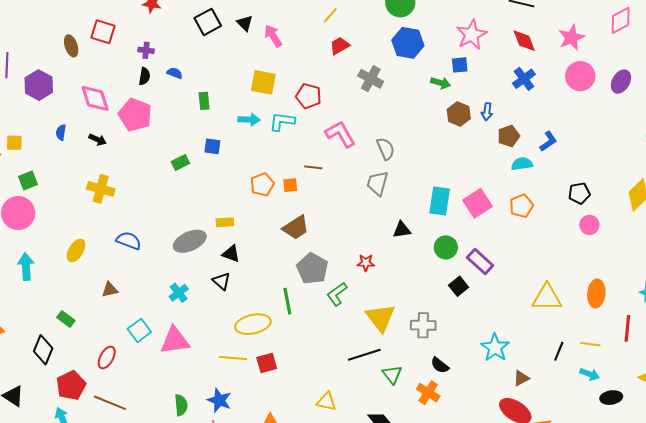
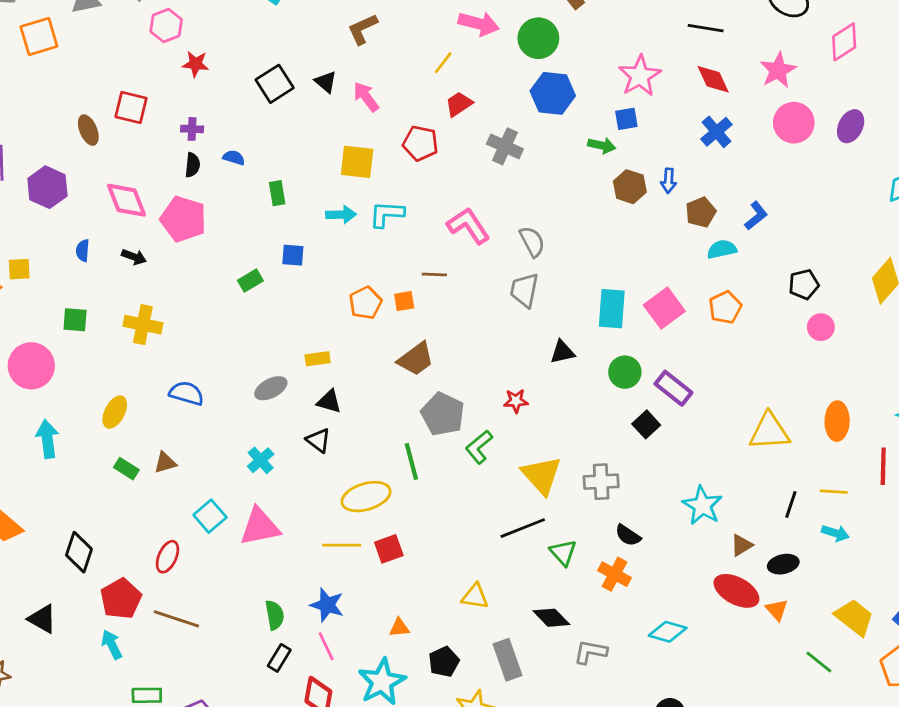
red pentagon: (309, 96) -> (420, 143), moved
green square: (28, 181) -> (75, 320), moved, turned 30
gray ellipse: (190, 241) -> (271, 388), size x0.7
green rectangle: (66, 319) -> (126, 469), moved
black ellipse: (611, 398) -> (783, 564), moved

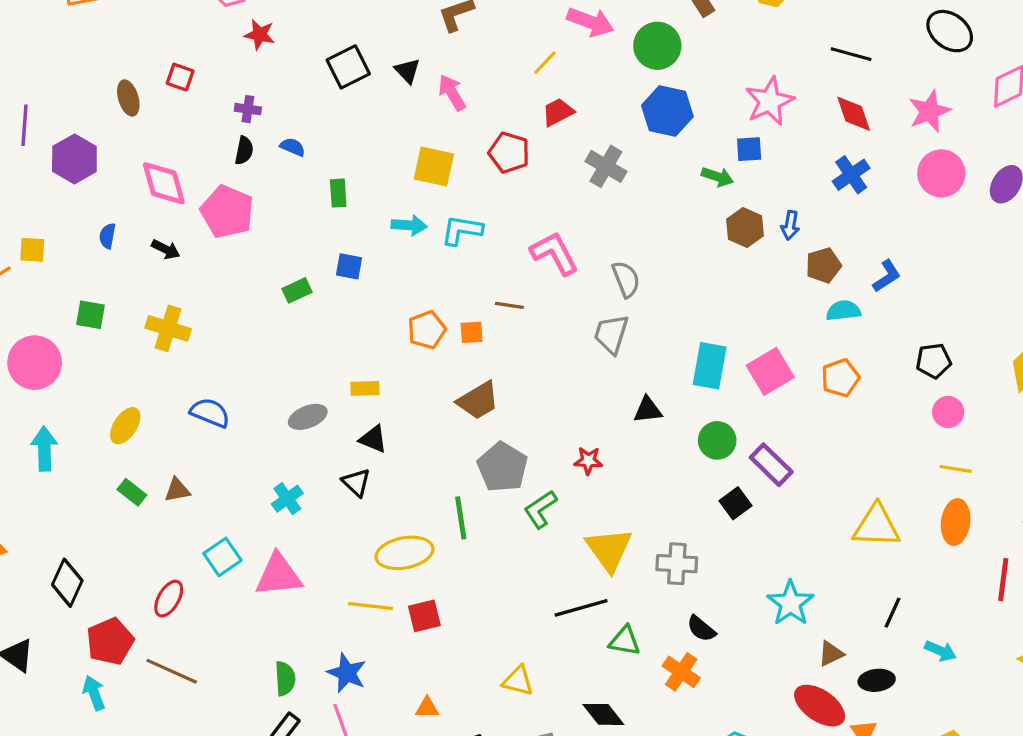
red square: (131, 107) -> (180, 77), size x0.7
yellow line: (834, 492) -> (956, 469), moved
green triangle: (563, 553) -> (625, 641), turned -44

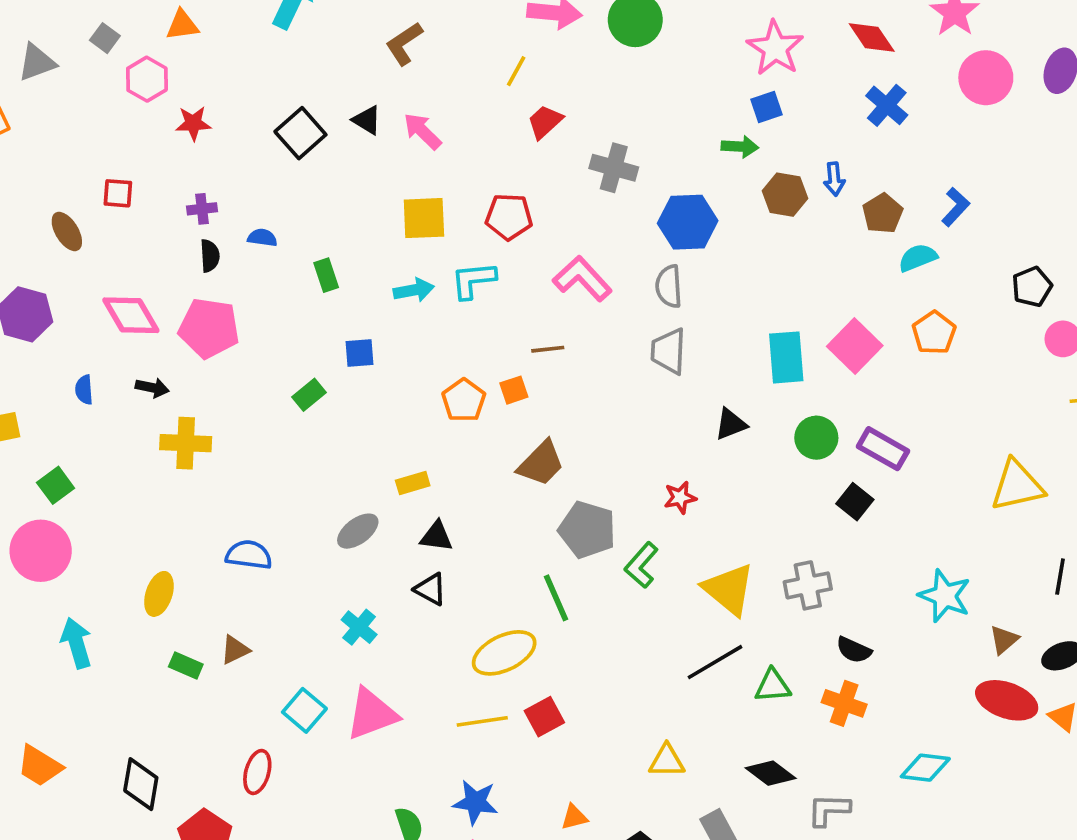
blue hexagon: (667, 111) -> (688, 222), moved
red pentagon: (509, 153) -> (509, 217), moved
gray semicircle: (626, 279) -> (669, 286), turned -147
green square: (91, 315) -> (56, 485), moved, turned -32
yellow cross: (168, 328) -> (186, 443), moved

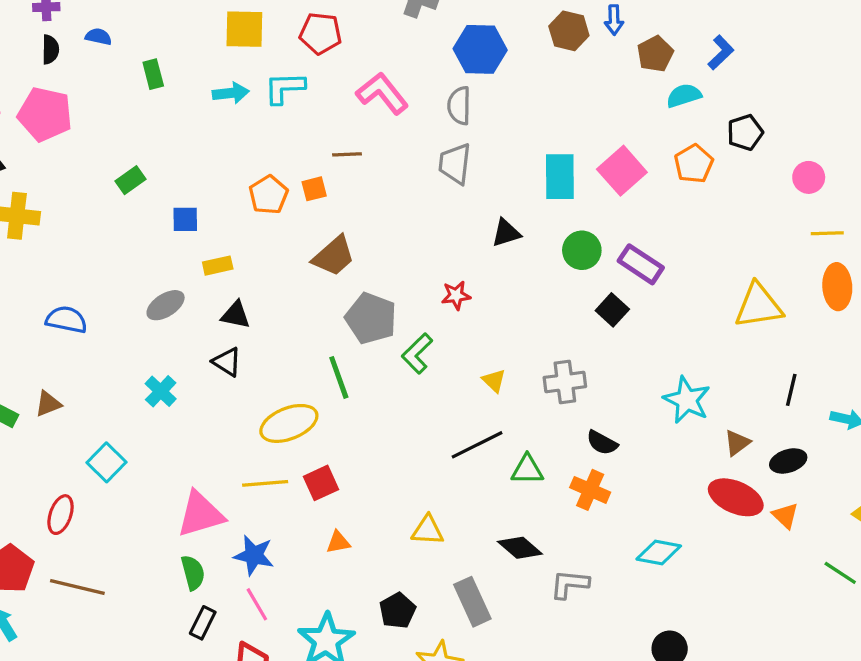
black pentagon: (1032, 287) -> (745, 132), moved
blue square: (359, 353) -> (185, 219), moved
yellow triangle: (729, 589) -> (494, 381), size x0.5
pink triangle: (372, 714) -> (200, 514), moved
orange triangle: (574, 817) -> (338, 542), moved

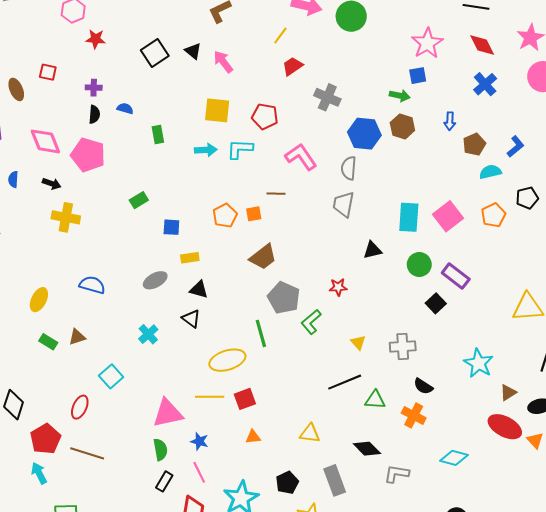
brown hexagon: (569, 31) -> (402, 126), moved
blue star: (254, 555) -> (199, 441), size x0.7

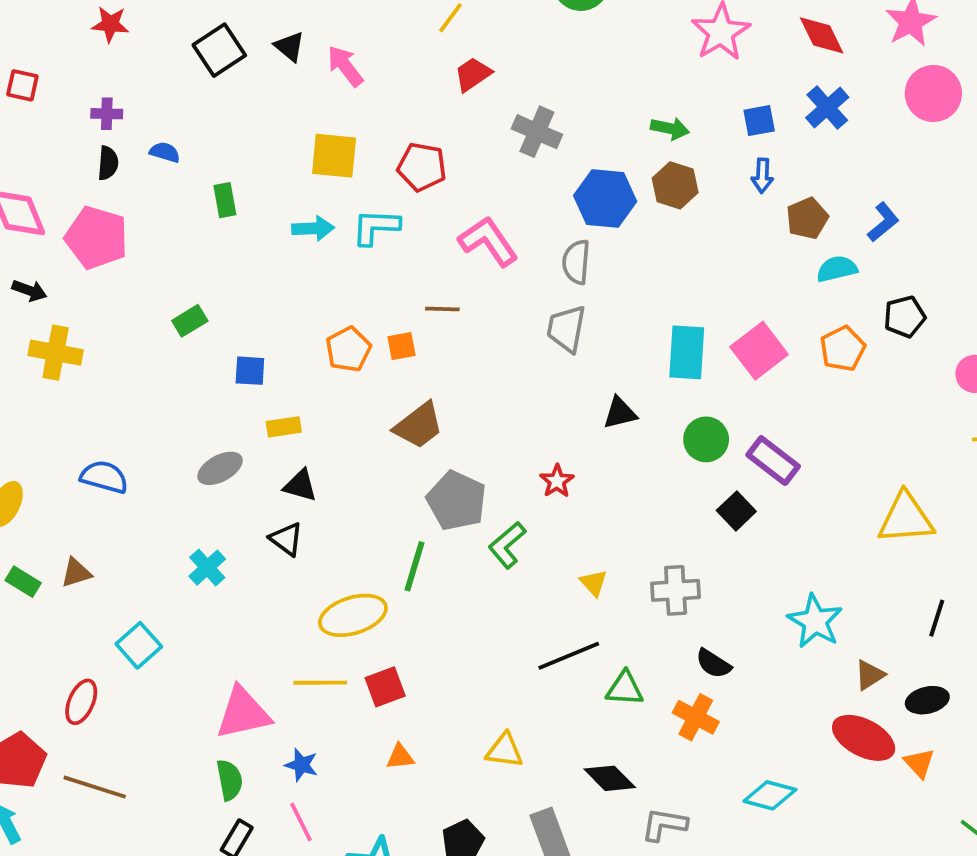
blue square: (418, 76) -> (759, 121), moved
red star: (338, 287) -> (557, 481), turned -30
green line: (261, 333) -> (414, 566), turned 32

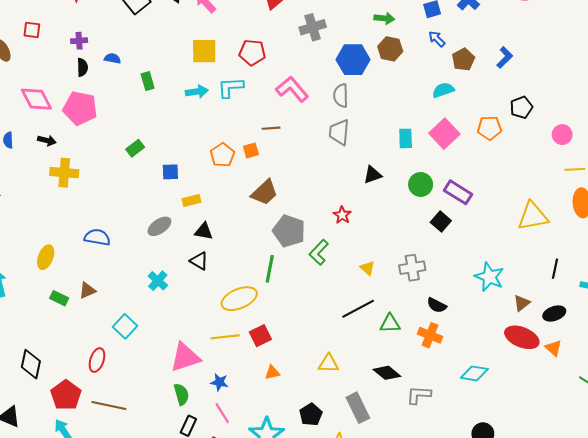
gray cross: (537, 132) -> (313, 27), turned -35
blue arrow: (762, 176) -> (437, 39), turned 138
cyan semicircle: (837, 269) -> (443, 90), moved
orange pentagon: (843, 349) -> (490, 128), turned 30
cyan rectangle: (687, 352) -> (406, 138), size x0.7

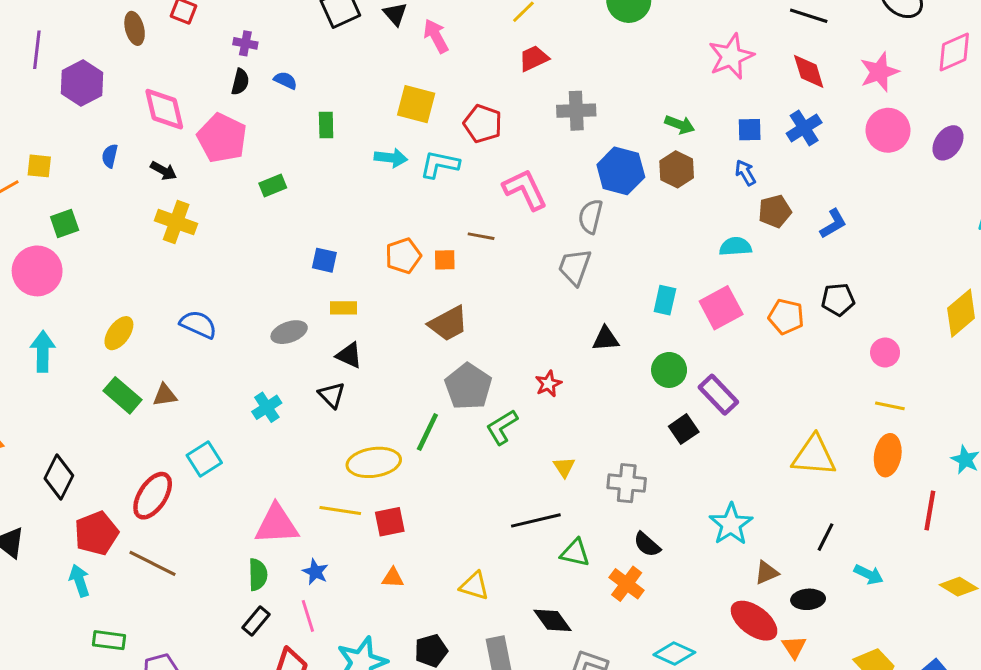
green rectangle: (135, 148) -> (273, 185), moved
green rectangle: (59, 298) -> (123, 395), size x1.4
red ellipse: (97, 360) -> (153, 496), size x1.4

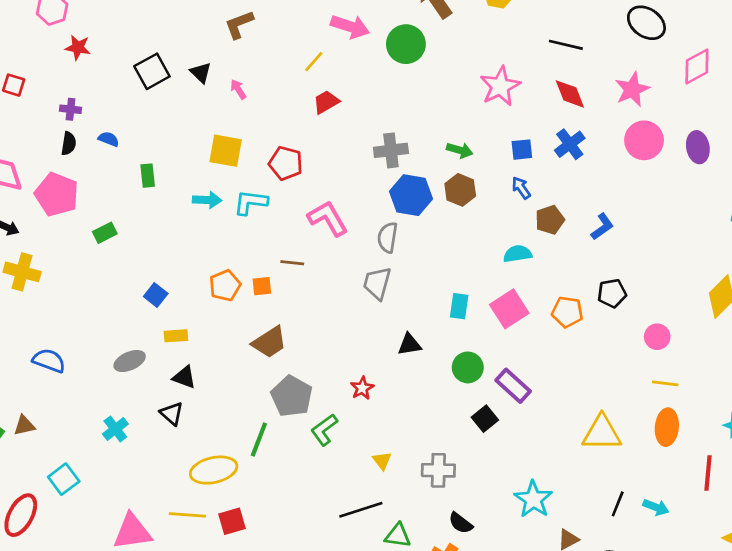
pink arrow: (436, 36) -> (238, 89), size x0.7
gray cross: (576, 111) -> (391, 150), moved
purple ellipse: (948, 143) -> (698, 147), turned -40
blue square: (324, 260) -> (156, 295), turned 30
cyan arrow: (869, 574) -> (656, 507), moved

